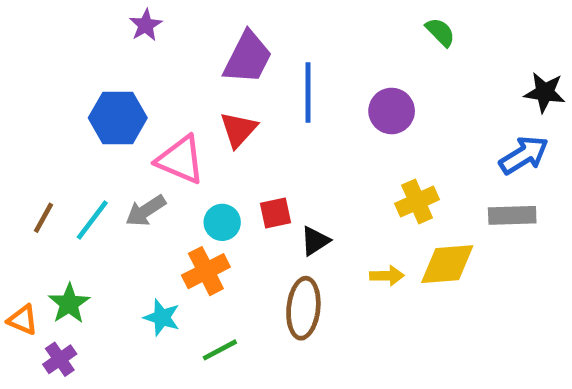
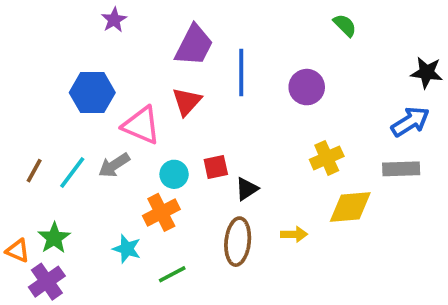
yellow arrow: (387, 276) -> (294, 234), moved
purple cross: (60, 359) -> (47, 282), size x1.4

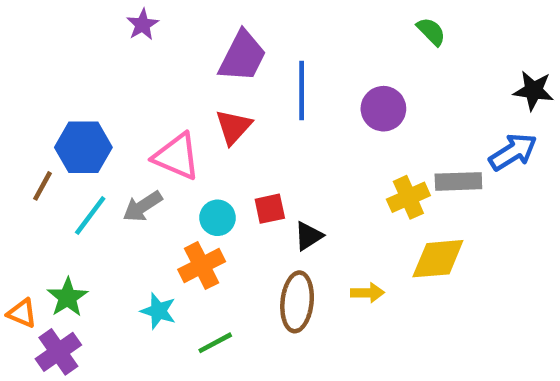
blue hexagon: (92, 93) -> (83, 147), moved
gray rectangle: (401, 169) -> (458, 181), moved
brown line: (34, 171) -> (42, 186), moved

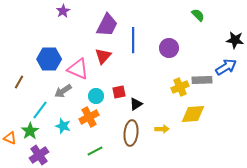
green semicircle: (431, 31) -> (198, 15), moved
blue hexagon: (83, 147) -> (49, 59), moved
cyan line: (90, 216) -> (40, 110), moved
cyan star: (158, 311) -> (63, 126), moved
purple cross: (58, 352) -> (39, 155), moved

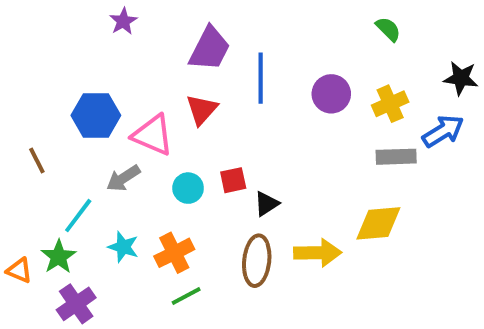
brown line: (19, 82) -> (37, 161), turned -56
yellow cross: (180, 87) -> (390, 104), moved
orange cross: (89, 117) -> (174, 253), moved
yellow arrow: (162, 129) -> (318, 253), size x1.6

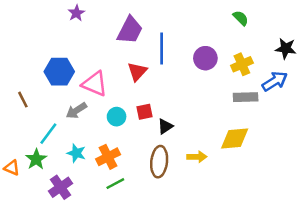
red triangle: (202, 110) -> (137, 72), moved
yellow arrow: (318, 253) -> (197, 157), size x0.7
purple cross: (76, 304) -> (61, 187), moved

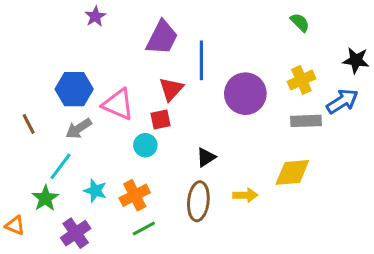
purple circle: (205, 58) -> (245, 94), moved, size x1.4
gray arrow: (76, 111) -> (79, 129), moved
red square: (145, 112) -> (160, 119), moved
orange triangle: (12, 168) -> (15, 225), moved

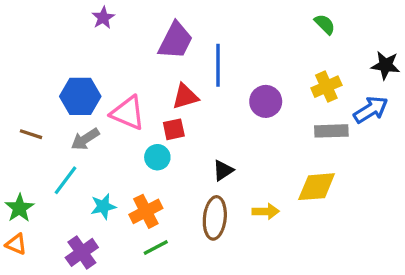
red triangle: (171, 89) -> (185, 96), turned 32
purple circle: (245, 94) -> (266, 101), size x0.7
brown line: (29, 124) -> (31, 134), turned -45
cyan star: (95, 191) -> (103, 206), turned -30
green star: (45, 198) -> (19, 208), moved

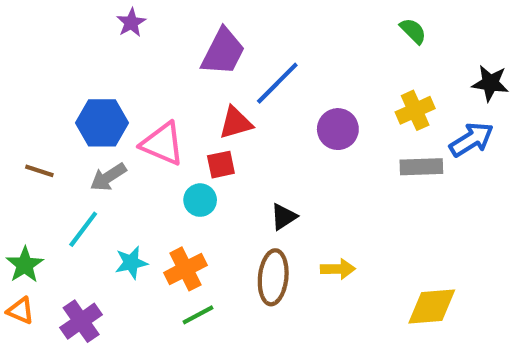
blue line: (218, 65) -> (277, 83), turned 45
yellow diamond: (317, 187) -> (432, 307), moved
purple cross: (82, 252) -> (81, 321), moved

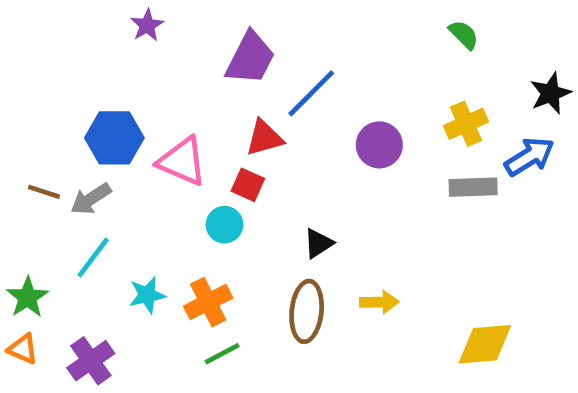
black star: (490, 83) -> (551, 93), turned -30
red square: (221, 165) -> (248, 185), turned 36
gray arrow: (108, 177) -> (91, 199), moved

